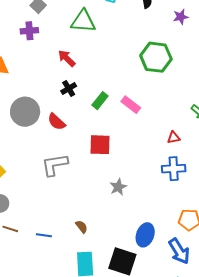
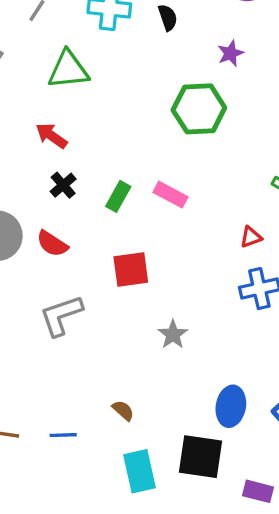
purple star: (181, 17) -> (230, 53), moved

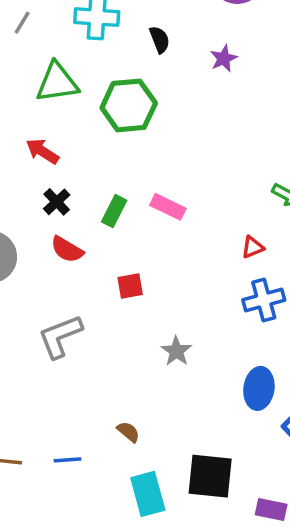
black semicircle: (168, 17) -> (160, 40), moved
green hexagon: (199, 109) -> (129, 105), moved
red semicircle: (52, 244) -> (67, 249), moved
red square: (131, 269) -> (130, 286), size x0.7
blue ellipse: (231, 406) -> (259, 388), moved

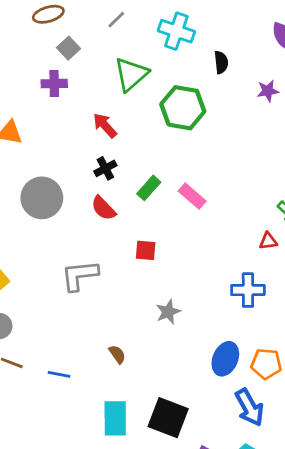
green triangle: (57, 82) -> (131, 74), turned -48
red triangle: (253, 247) -> (268, 241), moved
brown semicircle: (128, 432) -> (117, 354), moved

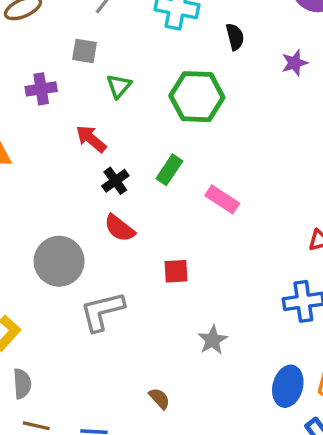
gray square: (69, 48) -> (85, 51), moved, turned -30
green triangle: (131, 74) -> (119, 86), moved, size x0.6
red arrow: (105, 125) -> (91, 139), moved
green rectangle: (149, 188) -> (169, 170), moved
gray circle: (42, 198) -> (59, 261), moved

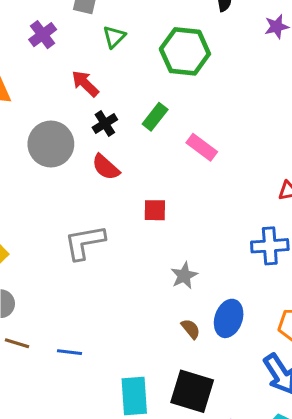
purple cross: (41, 89) -> (43, 35), turned -32
gray circle: (59, 261) -> (51, 144), moved
blue ellipse: (288, 386) -> (229, 318), moved
brown semicircle: (159, 398) -> (191, 329), moved

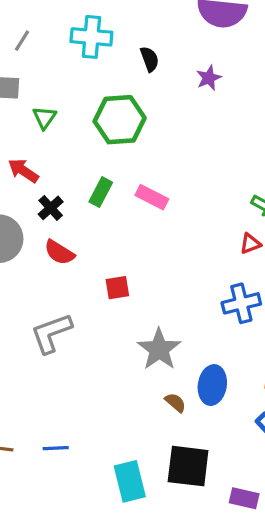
pink rectangle: (202, 147) -> (152, 197), moved
gray star: (184, 276) -> (159, 349), size x1.5

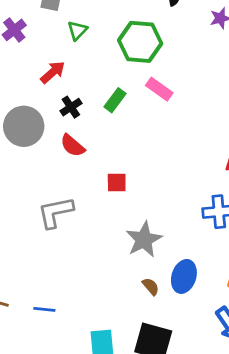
red arrow: (23, 171) -> (53, 72), turned 96
pink rectangle: (152, 197) -> (159, 89), moved

